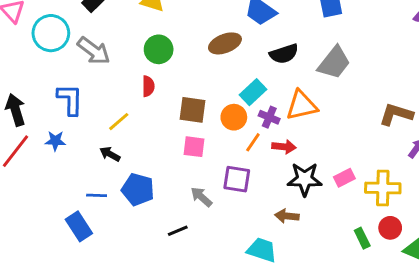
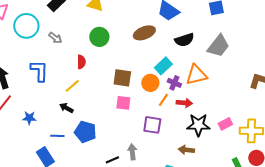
gray arrow: (94, 51) -> (55, 38), size x0.6
red semicircle: (148, 86) -> (81, 62), moved
blue star: (55, 141) -> (29, 118), moved
gray arrow: (201, 197) -> (132, 152), moved, turned 42

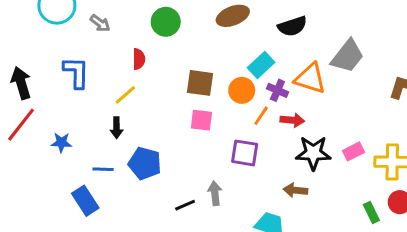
gray trapezoid: (218, 46) -> (348, 56), moved
orange triangle: (196, 75) -> (310, 78), turned 30
black arrow: (66, 108) -> (116, 128), turned -120

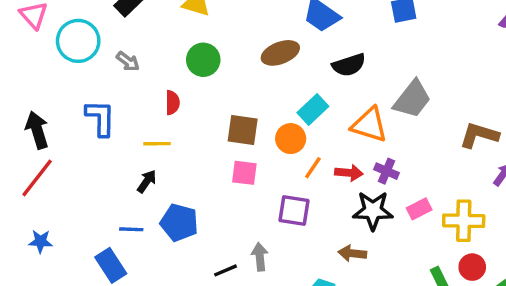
purple cross: (277, 90) -> (387, 171), moved
yellow line: (125, 95) -> (157, 144), turned 40
black arrow: (116, 128) -> (147, 181), turned -144
blue star: (61, 143) -> (40, 241), moved

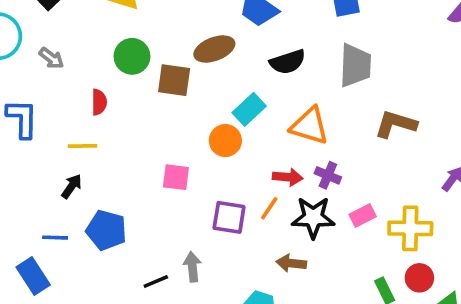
gray trapezoid: (412, 99) -> (355, 65), moved, turned -36
brown square: (243, 130) -> (174, 80), moved
brown L-shape: (479, 135) -> (396, 124), moved
orange line: (313, 168) -> (269, 208), moved

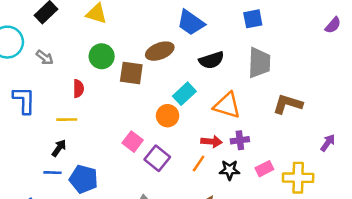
purple cross: (328, 175) -> (240, 140), turned -30
pink square: (176, 177) -> (133, 142), turned 30
purple square: (229, 217) -> (157, 158), moved, turned 30
black star: (313, 217) -> (230, 170), size x0.7
blue line: (55, 238) -> (52, 173), moved

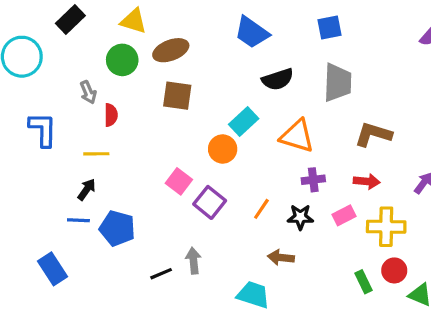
brown ellipse: (160, 51) -> (171, 50), moved
green circle: (102, 56) -> (122, 60), moved
gray arrow: (45, 58) -> (88, 92), moved, turned 30
red arrow: (211, 142) -> (367, 181), moved

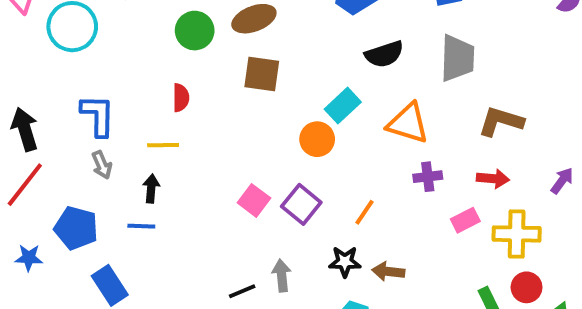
gray arrow: (88, 92) -> (102, 165), moved
pink square: (179, 181) -> (254, 200), moved
black arrow: (87, 189) -> (151, 189), turned -30
black star: (300, 217) -> (345, 262), moved
blue pentagon: (117, 228) -> (76, 228), moved

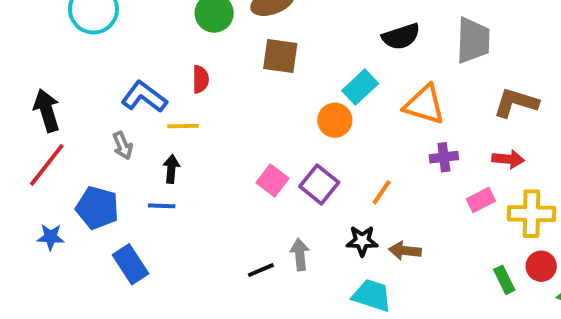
blue L-shape: (98, 115) -> (144, 97), moved, turned -54

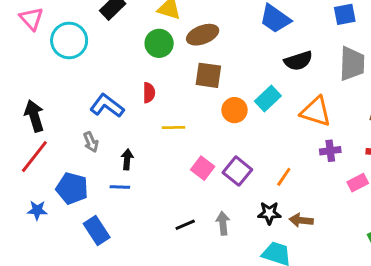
orange circle: (335, 120) -> (234, 110), moved
yellow line: (183, 126) -> (174, 128), moved
black line: (261, 270) -> (185, 225), moved

